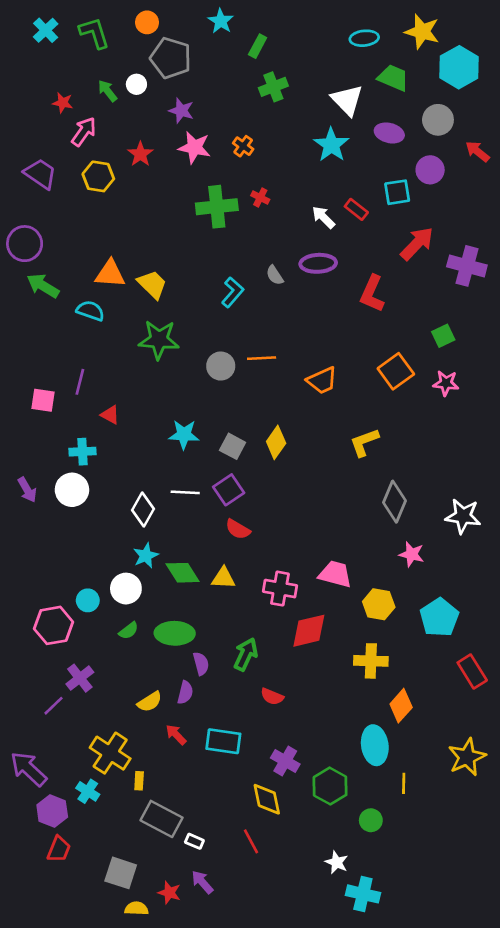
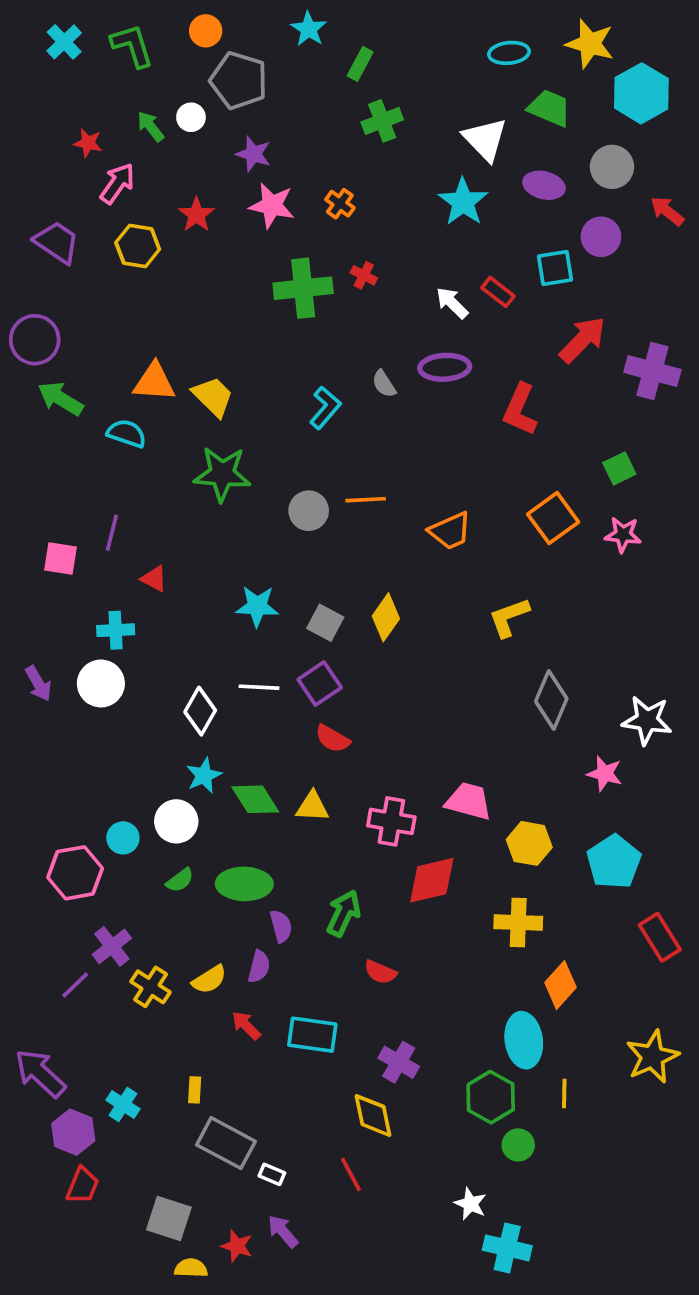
pink star: (412, 554) -> (605, 774), moved
yellow cross: (110, 753) -> (151, 987), moved, size x0.7
green hexagon: (330, 786) -> (491, 1097), moved

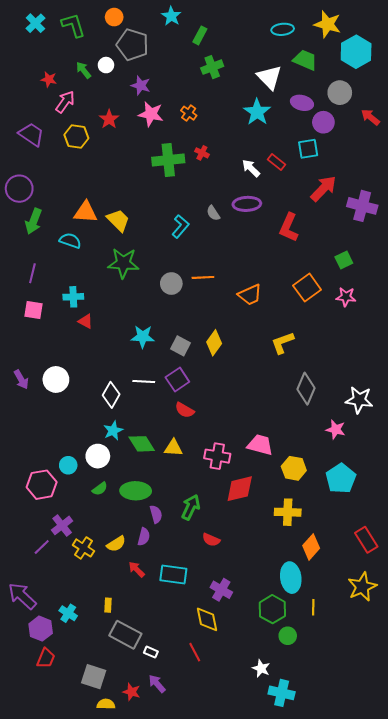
purple circle: (601, 237) -> (323, 122), moved
green arrow: (60, 399) -> (33, 221), turned -100
purple line: (112, 533) -> (32, 273), moved
cyan cross: (116, 630) -> (73, 297), moved
red rectangle: (660, 937) -> (366, 540), moved

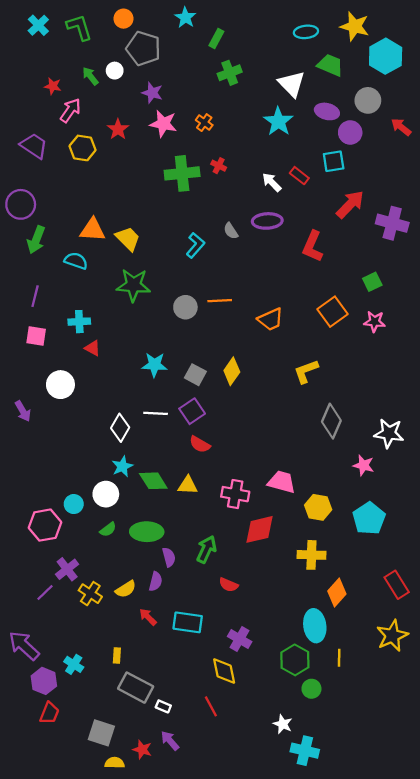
white circle: (56, 379) -> (60, 385), moved

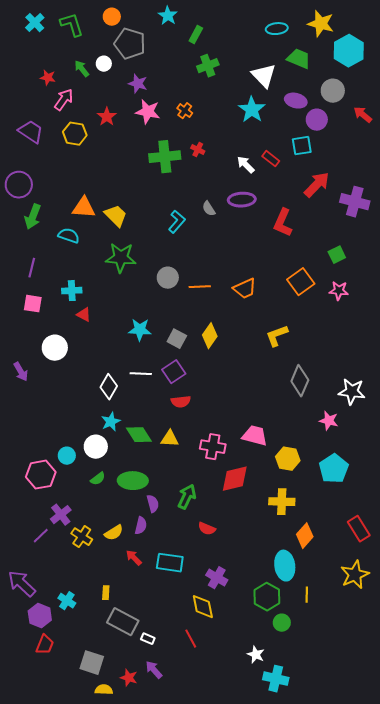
orange line: (220, 301) -> (200, 287), moved
red semicircle: (200, 444) -> (181, 402), turned -36

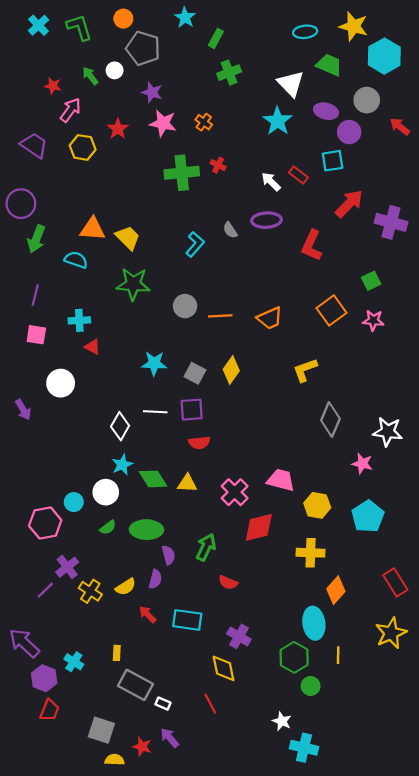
purple square: (174, 372) -> (192, 410), turned 30
pink cross: (213, 447) -> (235, 492), turned 35

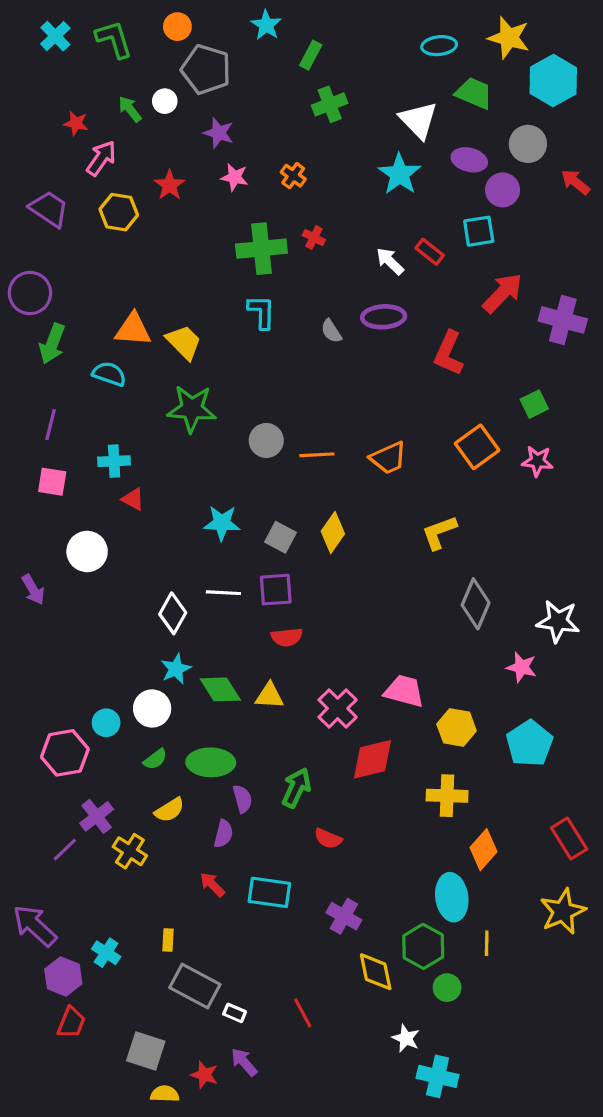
pink star: (163, 123) -> (235, 177), size x0.7
cyan L-shape: (195, 244) -> (261, 312), moved, turned -40
yellow semicircle: (126, 587) -> (170, 810), moved
yellow diamond: (224, 668) -> (376, 972), moved

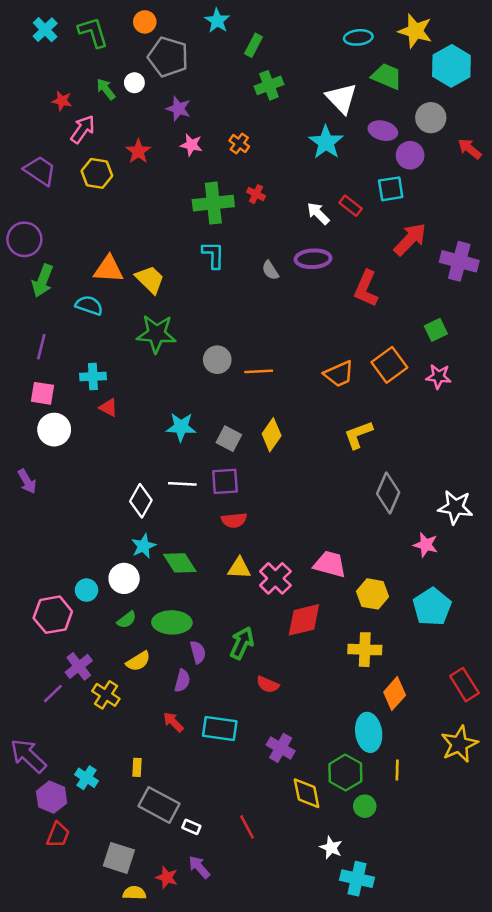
orange trapezoid: (388, 458) -> (339, 374), moved
white circle: (87, 551) -> (54, 430), moved
yellow triangle: (269, 696) -> (239, 568), moved

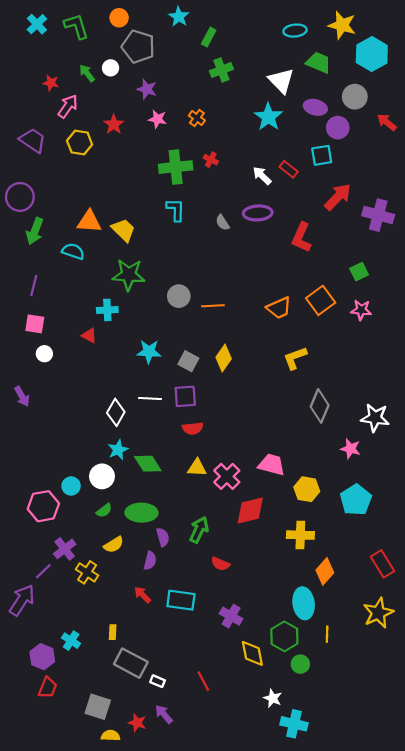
cyan cross: (93, 377) -> (107, 310), moved
white circle: (54, 430) -> (44, 354), size x0.6
purple arrow: (28, 756) -> (22, 600), moved, turned 80

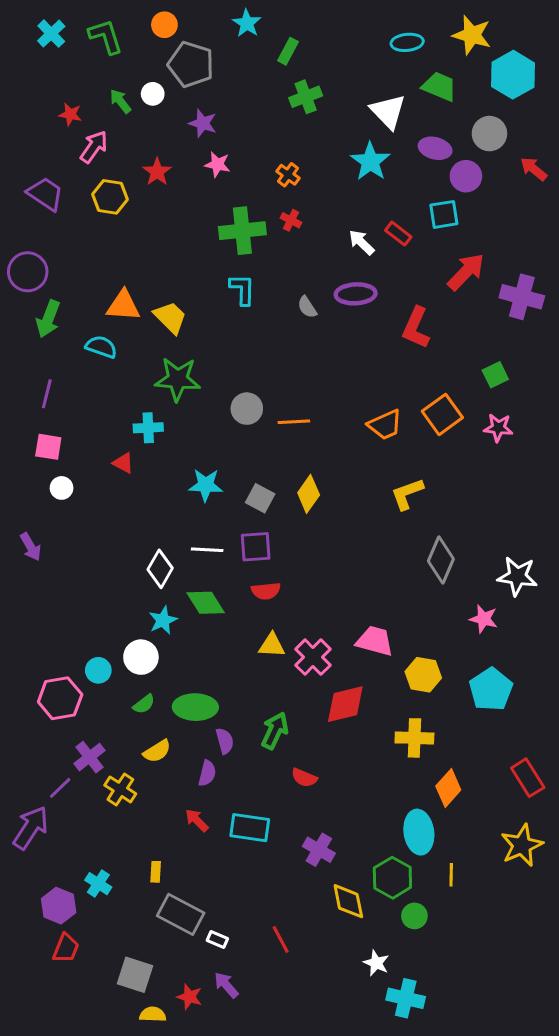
orange cross: (197, 118) -> (288, 175), moved
green diamond: (148, 464) -> (206, 603), moved

